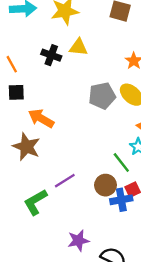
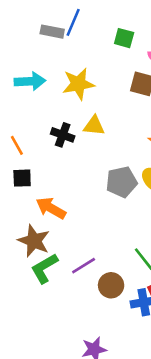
purple line: (65, 181) -> (84, 266), moved
brown circle: (106, 185) -> (111, 285), moved
green L-shape: (35, 202) -> (44, 268), moved

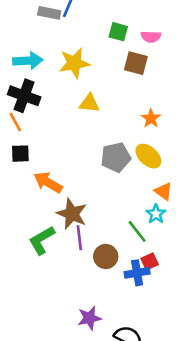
green square: (124, 38) -> (118, 32), moved
black cross: (63, 135) -> (24, 96), moved, size x1.4
brown star: (34, 241) -> (72, 214), moved
purple line: (84, 266) -> (79, 238), turned -65

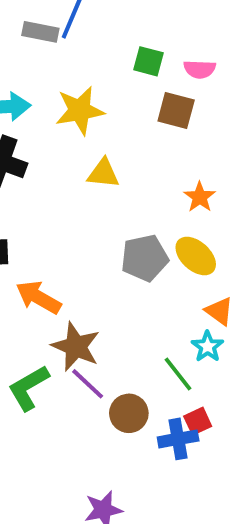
purple line: (79, 238) -> (88, 384), turned -40

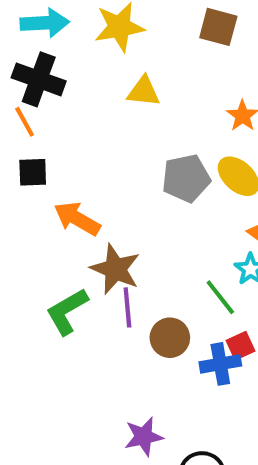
purple line: (88, 384) -> (127, 307), turned 42

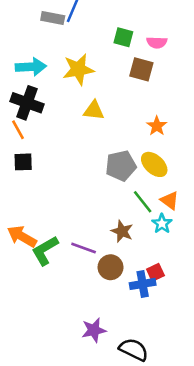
orange arrow: (77, 219) -> (22, 236), moved
brown star: (115, 269) -> (122, 231), moved, size x0.7
green line: (220, 297) -> (143, 202), moved
purple line: (127, 307) -> (84, 248), turned -65

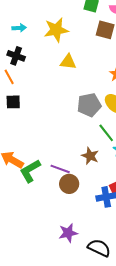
cyan arrow: (31, 67) -> (19, 28), size x0.6
black cross: (27, 103) -> (16, 56), size x0.7
brown circle: (111, 267) -> (69, 184), moved

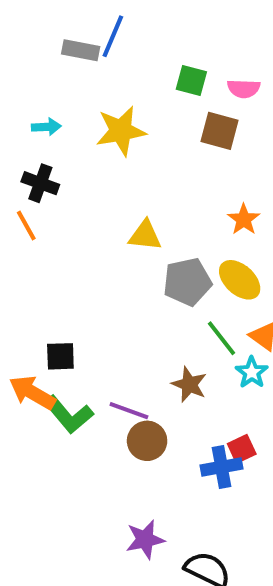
yellow triangle: (68, 62) -> (145, 236), moved
black square: (13, 102) -> (60, 356), moved
green L-shape: (30, 171) -> (69, 415), turned -100

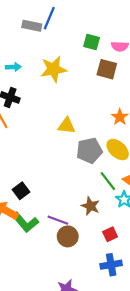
black square: (60, 356) -> (21, 191), turned -35
red square: (242, 449) -> (110, 234), moved
blue cross: (222, 467) -> (111, 265), moved

